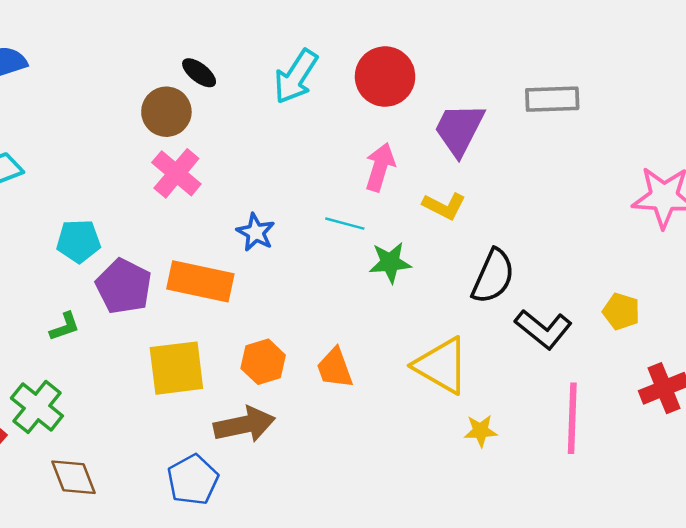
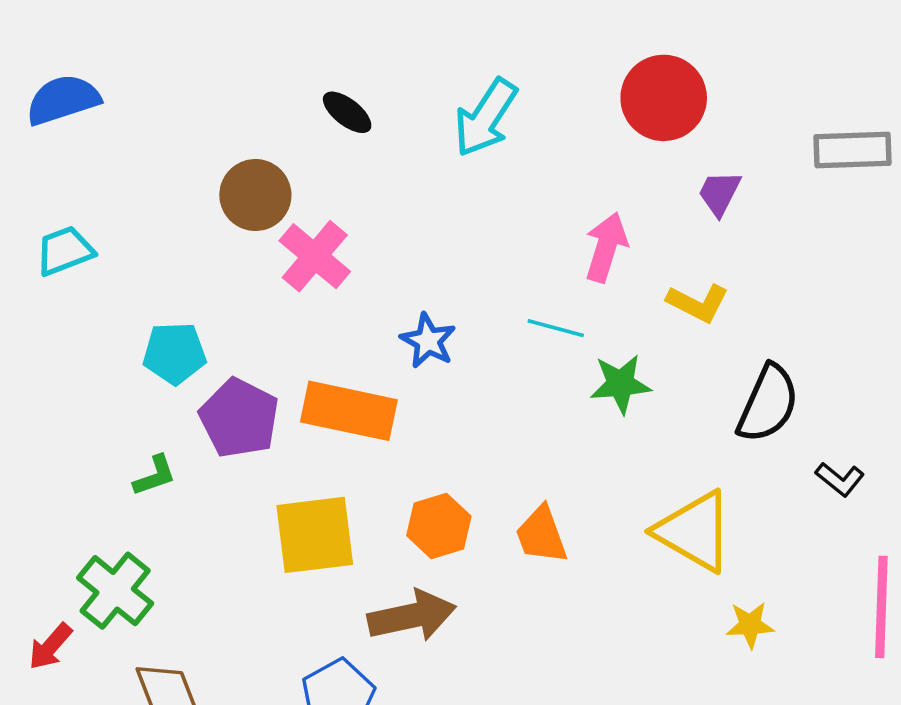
red circle: (385, 77) -> (664, 98), moved
brown circle: (166, 112) -> (255, 195), moved
purple trapezoid: (459, 129) -> (719, 193), size x0.6
black L-shape: (543, 329) -> (840, 479), size x0.6

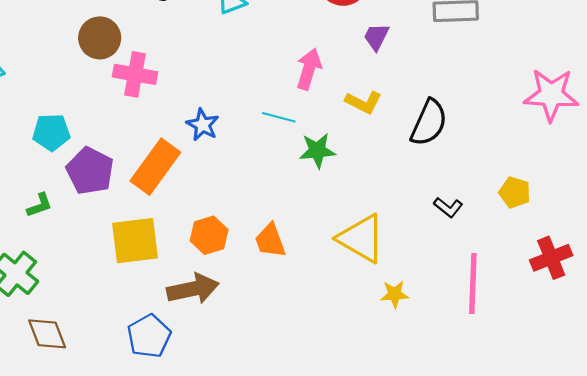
pink cross: (315, 256) -> (135, 74), turned -30
black semicircle: (768, 404) -> (429, 123), moved
orange rectangle: (349, 411) -> (155, 167), turned -66

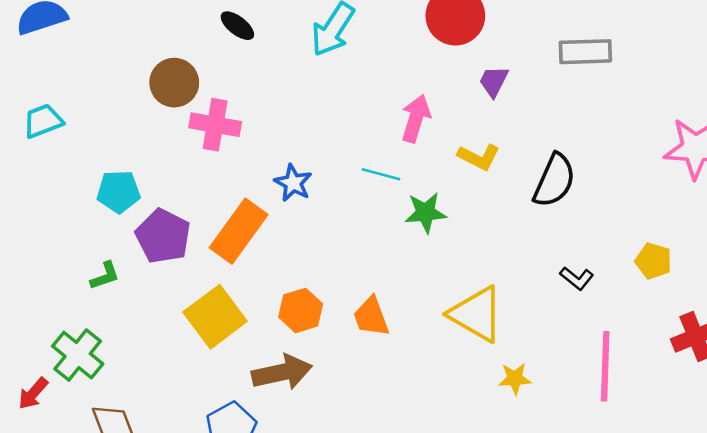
yellow square: (135, 241) -> (215, 317), turned -30

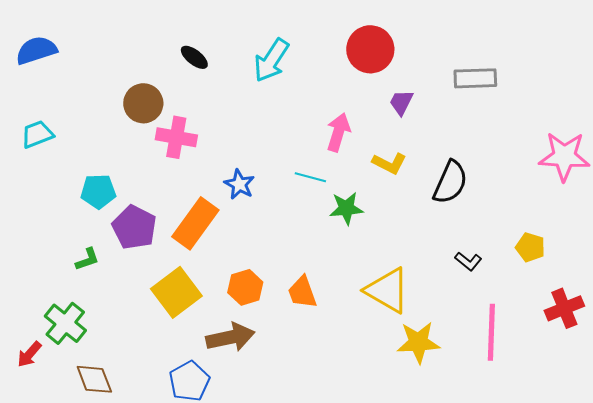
yellow star: (515, 379) -> (418, 342), size x1.6

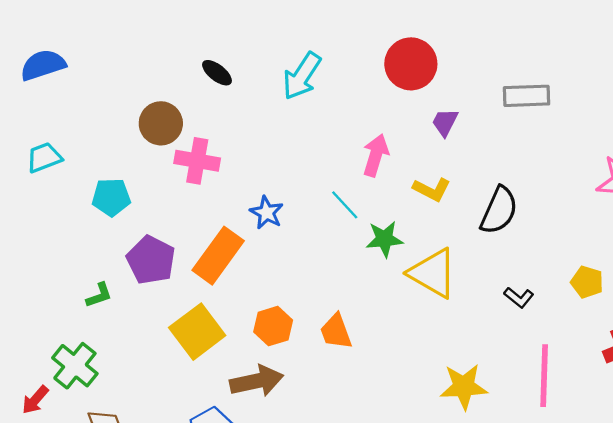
cyan line: (310, 177) -> (345, 205), turned 32
cyan pentagon: (98, 191) -> (111, 197), moved
yellow triangle: (387, 290) -> (433, 273), moved

